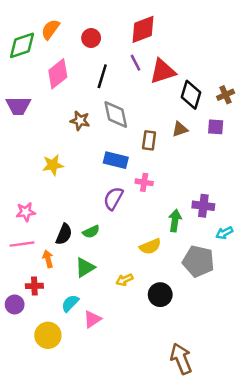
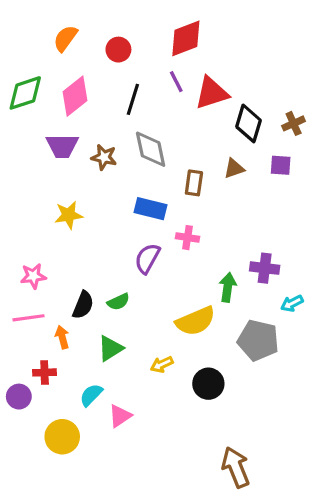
green diamond: (22, 45) -> (25, 93), moved
purple trapezoid: (18, 106) -> (62, 146), moved
yellow semicircle: (150, 246) -> (196, 321), size x1.4

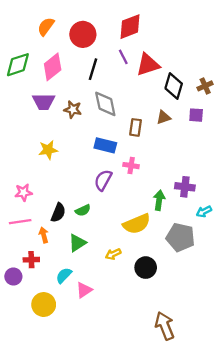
red circle: (118, 50) -> (83, 34), size x1.5

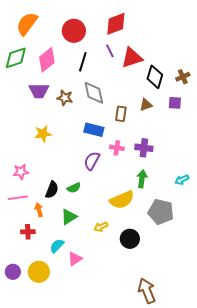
orange semicircle: (46, 27) -> (27, 24), moved, size x1.4
purple cross: (185, 187) -> (144, 148), moved
cyan arrow: (204, 211) -> (182, 180), moved
purple circle: (13, 277) -> (13, 272), moved

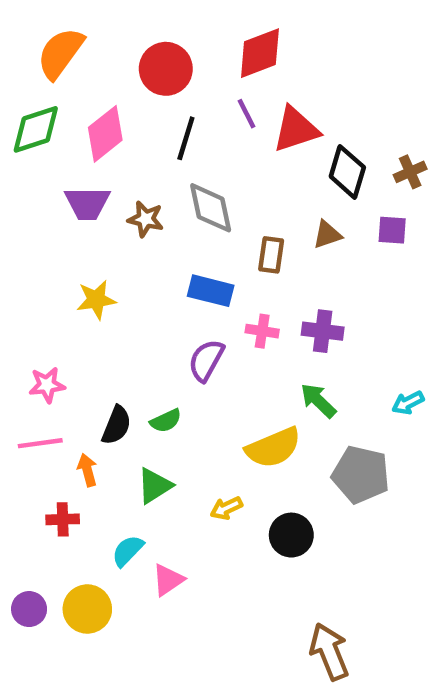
green arrow: (142, 179) -> (318, 401), turned -54

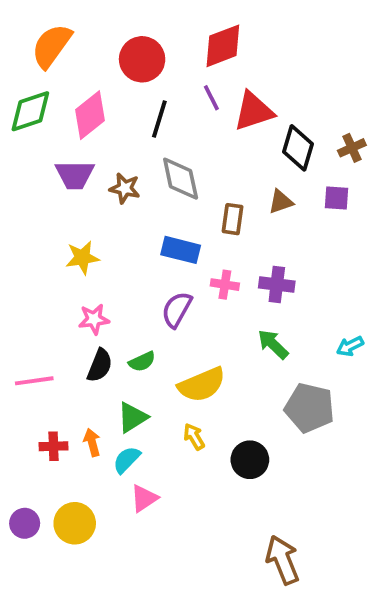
pink star: (47, 385) -> (94, 319), moved
yellow semicircle: (273, 448) -> (202, 385), moved
orange arrow: (87, 470) -> (92, 442), moved
yellow arrow: (226, 508) -> (194, 437), turned 84
cyan semicircle: (128, 551) -> (127, 460), moved

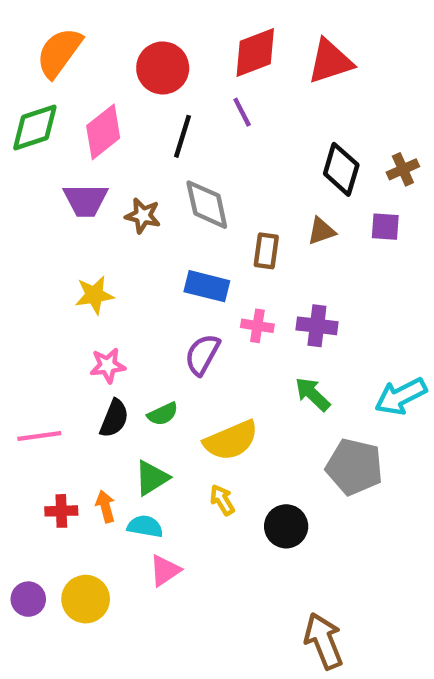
red triangle: (254, 111) -> (330, 61), moved
cyan arrow: (350, 346) -> (401, 396), size x1.6
cyan semicircle: (127, 460) -> (145, 526), turned 56

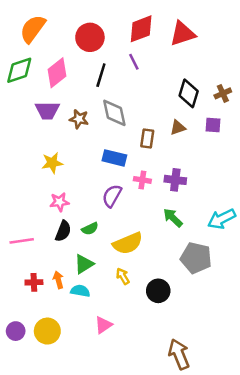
pink triangle: (165, 570) -> (103, 325), moved

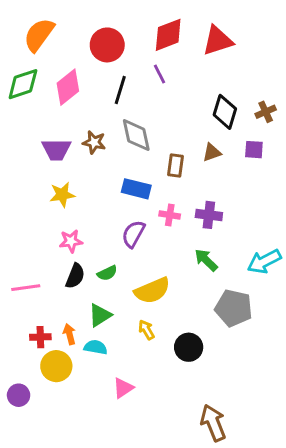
purple trapezoid: (47, 110) -> (56, 150), moved
yellow circle: (47, 331) -> (56, 366), moved

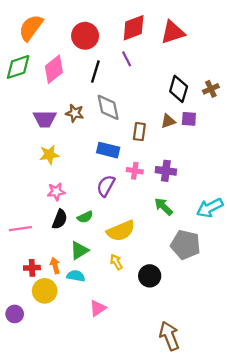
purple square: (254, 150) -> (189, 119), moved

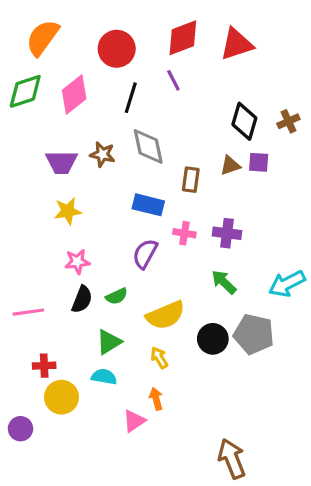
orange arrow: (55, 265) -> (156, 399), moved
black circle: (150, 276) -> (213, 339), moved

